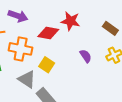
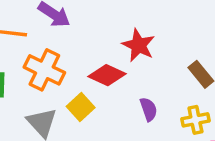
red diamond: (48, 33) -> (107, 75), moved

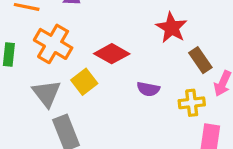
red star: (139, 45) -> (172, 28), moved
purple semicircle: (149, 109) -> (148, 89), turned 115

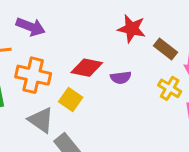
purple semicircle: (148, 89) -> (121, 78), moved
yellow cross: (192, 103) -> (170, 88), turned -35

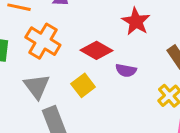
red star: (132, 29) -> (136, 21), moved
yellow square: (71, 99) -> (83, 85), moved

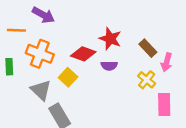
red star: (136, 21) -> (110, 39), moved
yellow square: (83, 85) -> (68, 77), moved

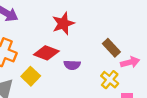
red star: (110, 39) -> (63, 24), moved, turned 30
pink arrow: (167, 62) -> (130, 62), turned -120

